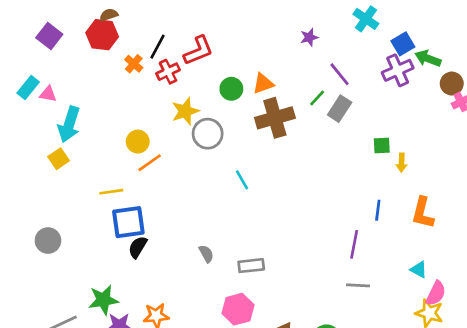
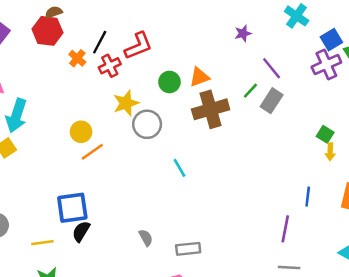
green square: (382, 146) -> (325, 134), moved, turned 35
yellow line: (111, 192) -> (42, 243), moved

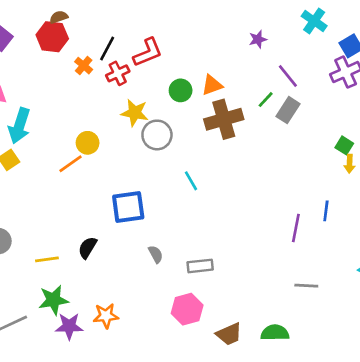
yellow star: (126, 103) -> (135, 113), turned 30
orange line: (92, 152) -> (70, 164), moved
blue square: (72, 208) -> (128, 207), moved
purple line: (285, 229) -> (296, 228), moved

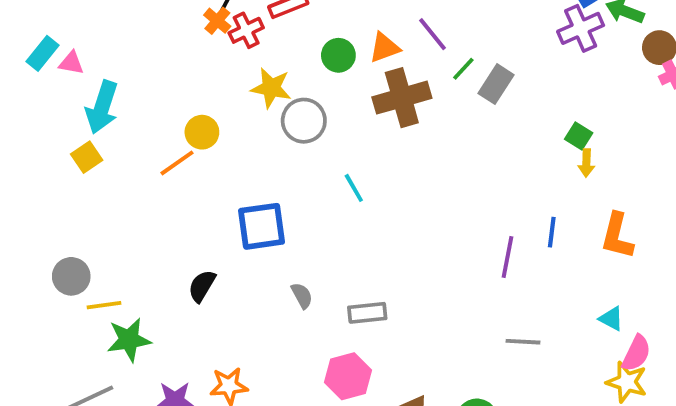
orange cross: (84, 66) -> (217, 21), moved
purple line: (288, 76) -> (433, 34), moved
yellow line: (47, 259) -> (104, 305), moved
green star: (53, 300) -> (129, 340), moved

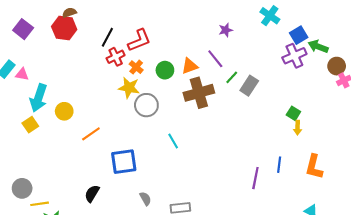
orange cross: (217, 21) -> (136, 67), moved
yellow circle: (202, 132) -> (64, 111), moved
orange line: (177, 163) -> (91, 134), moved

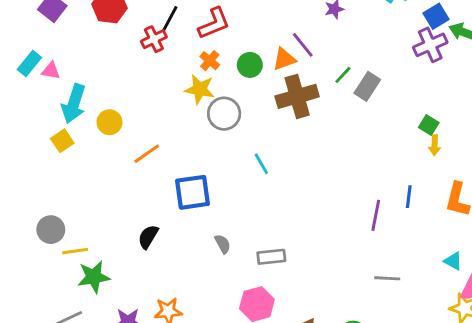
red cross: (116, 57) -> (154, 39), moved
purple line: (215, 59) -> (303, 45), moved

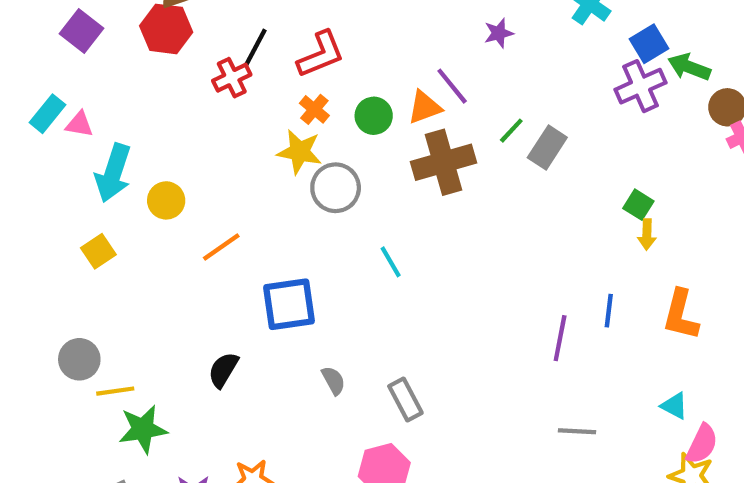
yellow square: (62, 141) -> (98, 251), moved
gray rectangle: (271, 257) -> (405, 400), turned 68

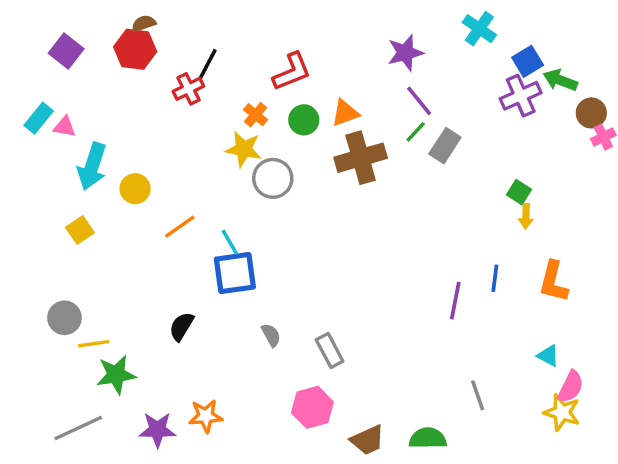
purple star: (499, 33) -> (405, 53), size x1.5
red L-shape: (321, 54) -> (292, 72), moved
purple line: (452, 86) -> (419, 101), moved
cyan line: (391, 262) -> (230, 242), moved
gray line: (577, 431) -> (478, 395), moved, turned 68

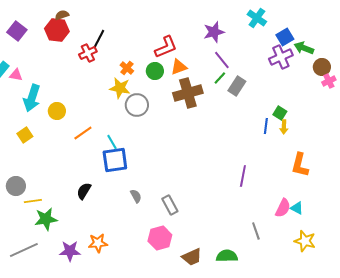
red L-shape: (292, 72) -> (166, 47), moved
blue line: (495, 278) -> (266, 126), moved
pink semicircle: (571, 387) -> (283, 208), moved

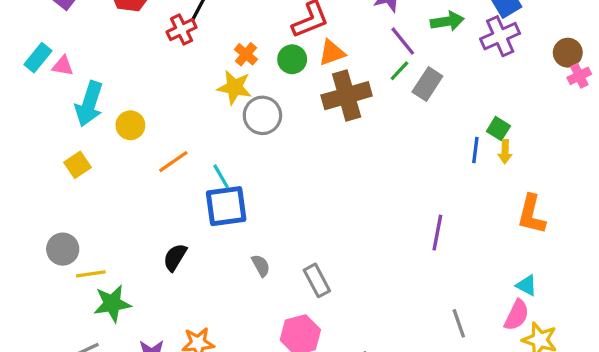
green arrow: (304, 48) -> (447, 21), moved, turned 150
pink semicircle: (283, 208) -> (517, 315), moved

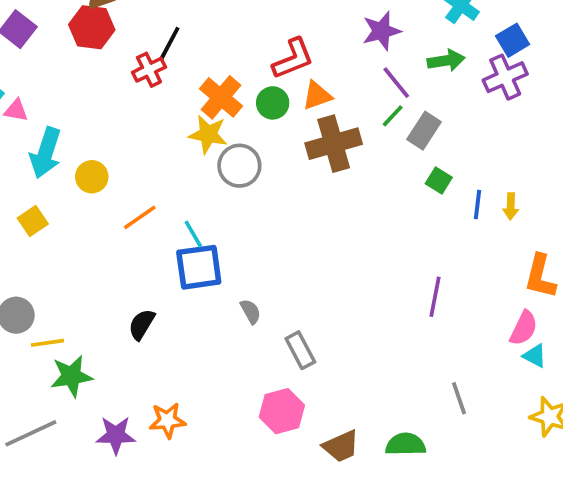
orange cross: (246, 54) -> (221, 97), size x1.6
green square: (498, 129) -> (439, 180), moved
gray semicircle: (261, 266) -> (250, 311), moved
pink semicircle: (517, 315) -> (524, 328), moved

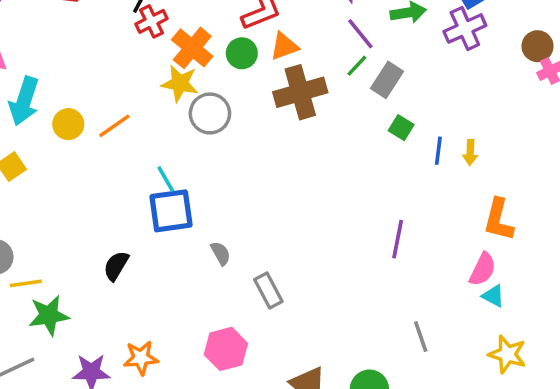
red cross: (149, 70) -> (152, 21), moved
orange line: (140, 217) -> (114, 126), moved
pink hexagon: (282, 411) -> (226, 349), moved

